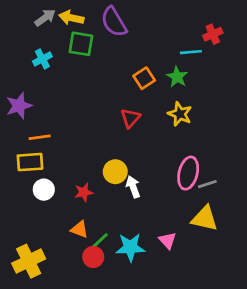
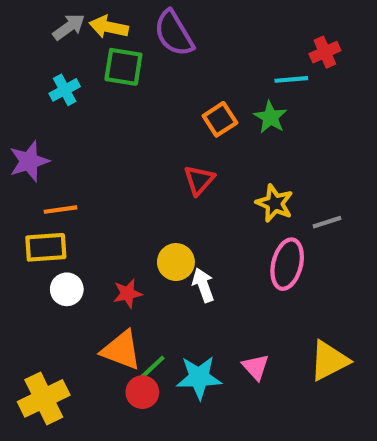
yellow star: (180, 114) -> (275, 203), moved
gray line: (207, 184) -> (327, 222), moved
yellow triangle: (205, 218) -> (329, 361), moved, turned -40
orange triangle: (80, 229) -> (121, 350), size x1.5

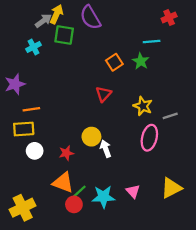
gray arrow: (69, 27) -> (43, 21), moved
yellow arrow: (109, 27) -> (56, 14), turned 102
red cross: (325, 52) -> (169, 17), moved

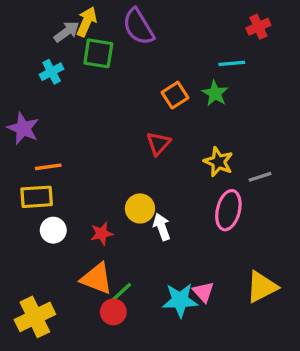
purple star: (15, 84) -> (23, 128), turned -30
cyan star: (103, 197) -> (180, 300), moved

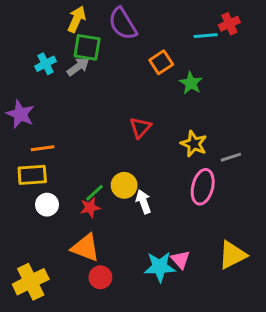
gray arrow: (67, 32) -> (78, 67), moved
cyan line: (232, 63) -> (206, 36), moved
orange square: (175, 95) -> (161, 62), moved
green line: (122, 292) -> (94, 193), moved

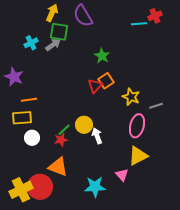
orange square: (161, 62) -> (106, 81), moved
green star: (191, 83) -> (102, 56), moved
yellow triangle: (232, 255) -> (138, 156), moved
cyan star: (160, 267) -> (95, 187), moved
red circle: (100, 277) -> (40, 187), moved, size x1.6

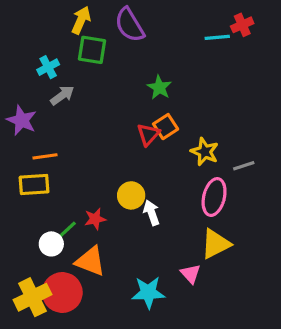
gray arrow: (53, 45) -> (62, 95), moved
green line: (64, 130) -> (67, 230), moved
white circle: (32, 138) -> (51, 244), moved

